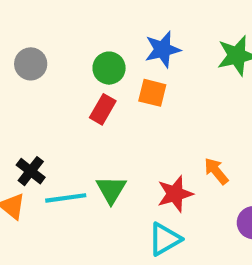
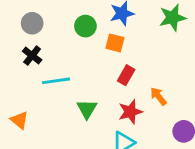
red rectangle: (103, 109) -> (126, 75), moved
black cross: (31, 171) -> (32, 56), moved
cyan line: (66, 198) -> (56, 81), moved

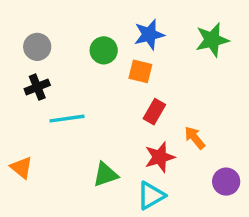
black cross: (32, 56) -> (37, 87), turned 30
green triangle: (87, 109) -> (105, 175), moved, turned 40

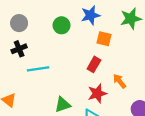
orange square: (140, 71) -> (104, 39), moved

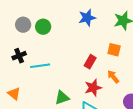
green circle: (61, 25) -> (43, 27), moved
orange square: (104, 39) -> (114, 50), moved
black cross: (19, 49) -> (19, 56), moved

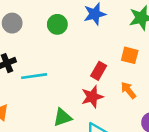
green circle: (43, 27) -> (57, 24), moved
red star: (93, 88) -> (92, 97), moved

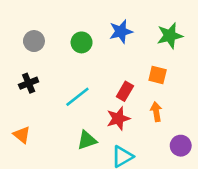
cyan line: (34, 76) -> (77, 97), moved, turned -30
orange arrow: (128, 90) -> (156, 112), turned 30

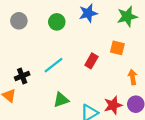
black cross: (29, 83) -> (22, 76), moved
orange arrow: (156, 112) -> (133, 77), moved
red star: (118, 118) -> (113, 105), moved

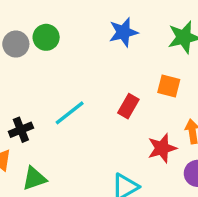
green circle: (57, 22) -> (46, 37), moved
green triangle: (61, 100) -> (34, 178), moved
red star: (113, 105) -> (162, 148), moved

